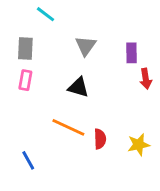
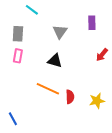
purple rectangle: (131, 53) -> (92, 23), moved
red arrow: (146, 79) -> (102, 55), turned 48
blue line: (28, 160) -> (13, 119), moved

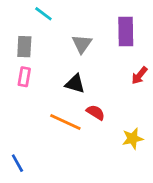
purple rectangle: (92, 23) -> (126, 32), size x1.5
red semicircle: (70, 97) -> (96, 112), moved, turned -56

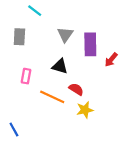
purple rectangle: (126, 32) -> (90, 44), moved
pink rectangle: (24, 77) -> (26, 76), moved
yellow star: (133, 138) -> (85, 110), moved

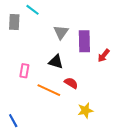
gray rectangle: (19, 37) -> (14, 22), moved
yellow star: (85, 110) -> (85, 110), moved

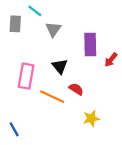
gray triangle: (61, 32) -> (53, 29), moved
black triangle: (56, 62) -> (60, 66), turned 35
pink rectangle: (24, 71) -> (26, 76), size x1.6

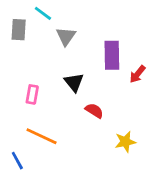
pink rectangle: (26, 76) -> (32, 94), size x0.6
orange line: (52, 97) -> (42, 136), moved
yellow star: (91, 118) -> (125, 142), moved

